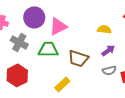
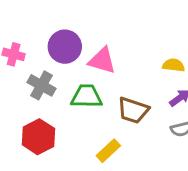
pink triangle: (58, 26) -> (102, 61), turned 42

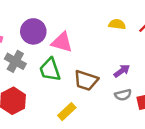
yellow semicircle: (174, 65) -> (117, 24), moved
green trapezoid: (87, 96) -> (50, 70), turned -110

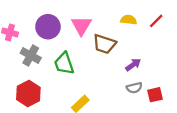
pink triangle: (62, 42) -> (81, 26), moved, turned 45
brown trapezoid: (86, 80) -> (104, 44), moved

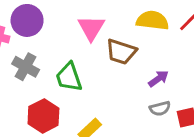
yellow semicircle: (129, 20) -> (152, 20), size x1.5
purple circle: (48, 27) -> (27, 20), moved
red hexagon: (28, 93) -> (43, 116), moved

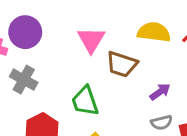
green trapezoid: (69, 77) -> (85, 101), moved

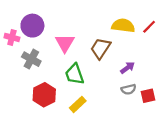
pink triangle: (91, 40) -> (65, 43), moved
brown trapezoid: (122, 64) -> (100, 48), turned 105

